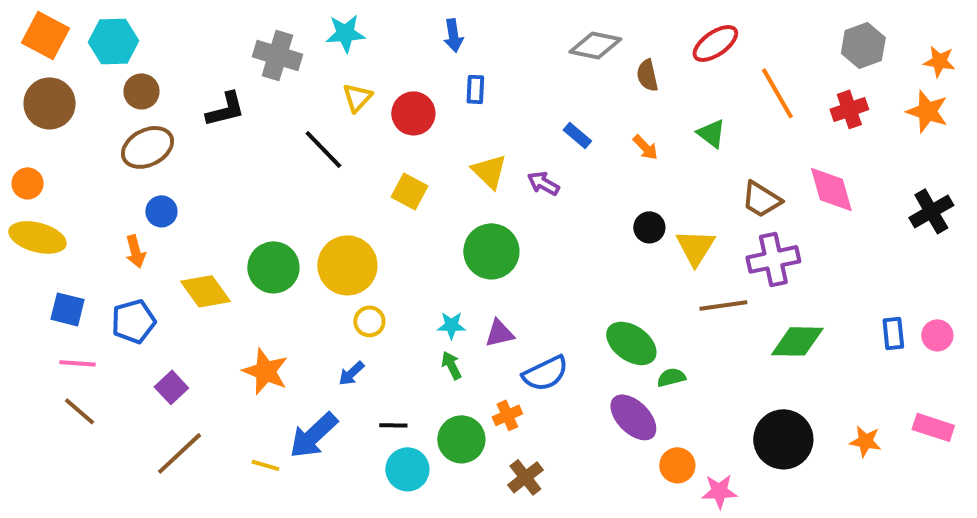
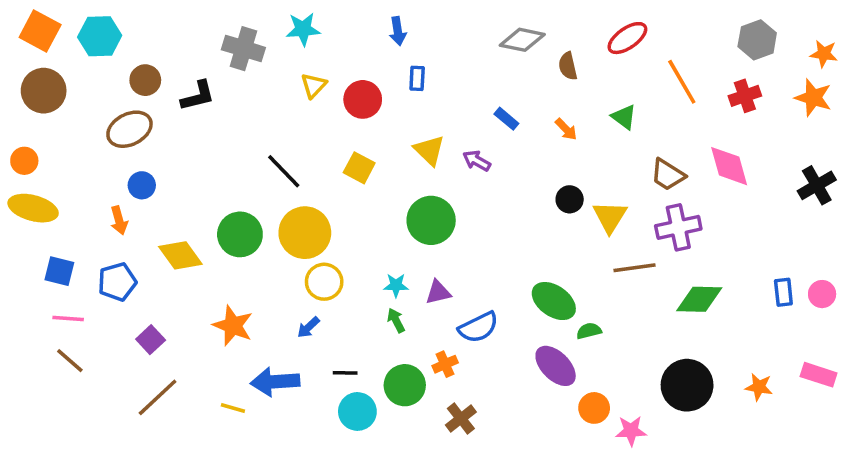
brown circle: (141, 91) -> (145, 80), moved
black line: (323, 149) -> (284, 171), moved
yellow circle: (369, 321) -> (324, 282), size x1.4
blue arrow: (313, 435) -> (275, 382), turned 39

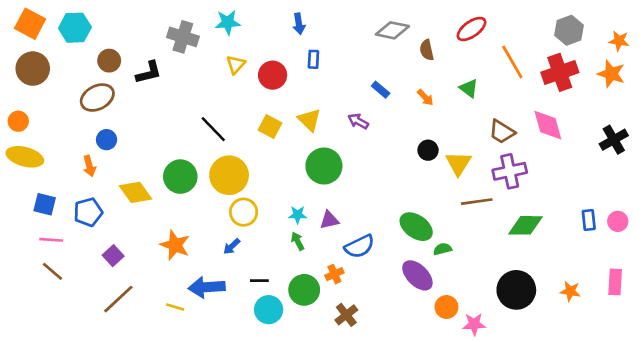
red cross: (745, 96) -> (560, 72), size x1.5
yellow triangle: (429, 150) -> (309, 120), moved
pink rectangle: (819, 375) -> (615, 282), turned 75

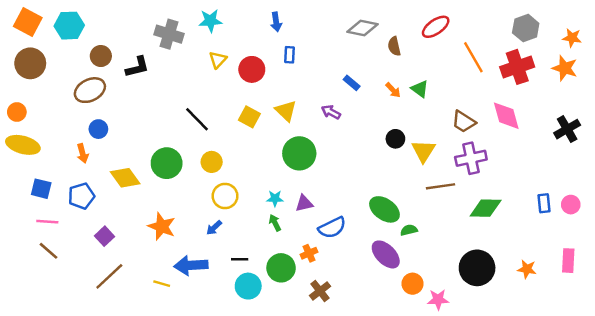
green triangle: (469, 88) -> (420, 89), moved
yellow circle: (229, 175) -> (212, 162), size x0.6

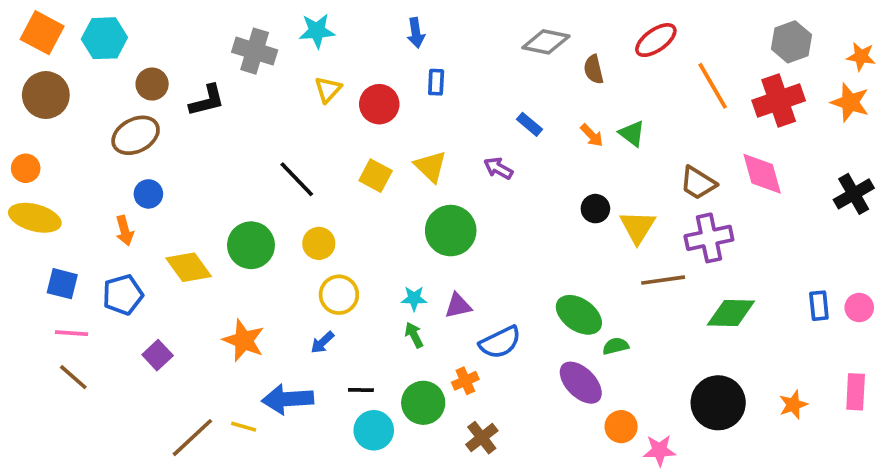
orange star: (527, 269) -> (793, 405), turned -30
brown line: (109, 276) -> (192, 438), moved

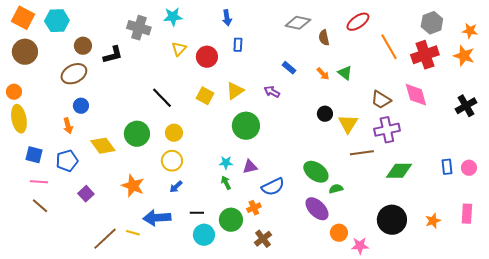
yellow triangle: (431, 166) -> (235, 91), turned 42
yellow ellipse: (35, 218) -> (19, 119), turned 64
yellow circle: (339, 295) -> (172, 161), moved

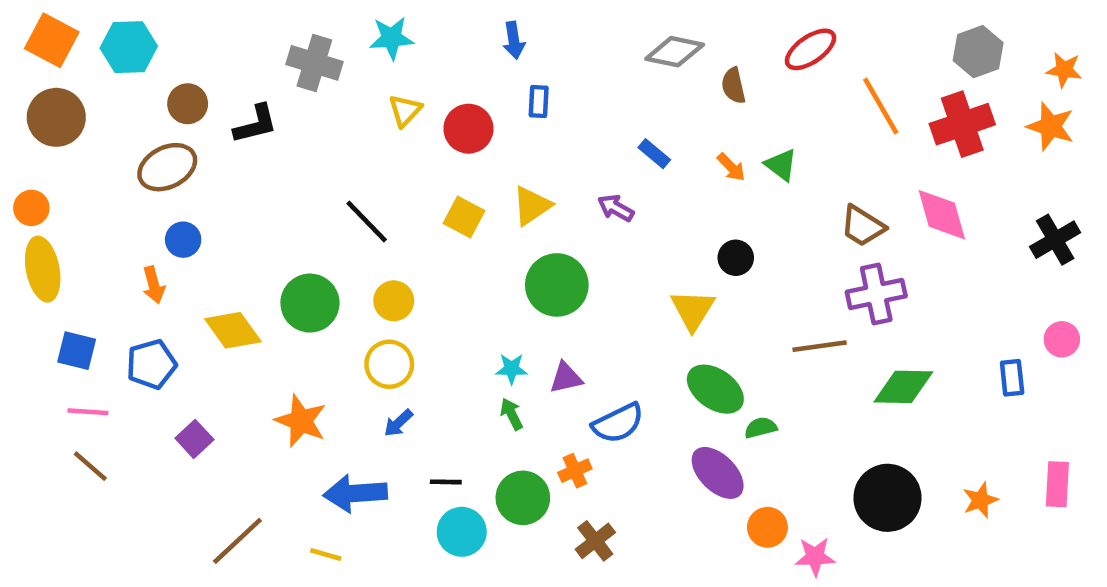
yellow triangle: (348, 124) -> (693, 310), moved
pink circle: (469, 168) -> (1062, 339), moved
yellow line: (133, 233) -> (326, 554), moved

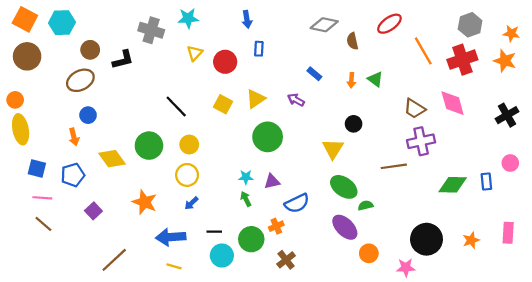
orange arrow: (731, 167) -> (351, 80), turned 48
green diamond: (903, 387) -> (453, 185), moved
yellow line: (326, 554) -> (174, 266), moved
pink star: (815, 557) -> (406, 267), moved

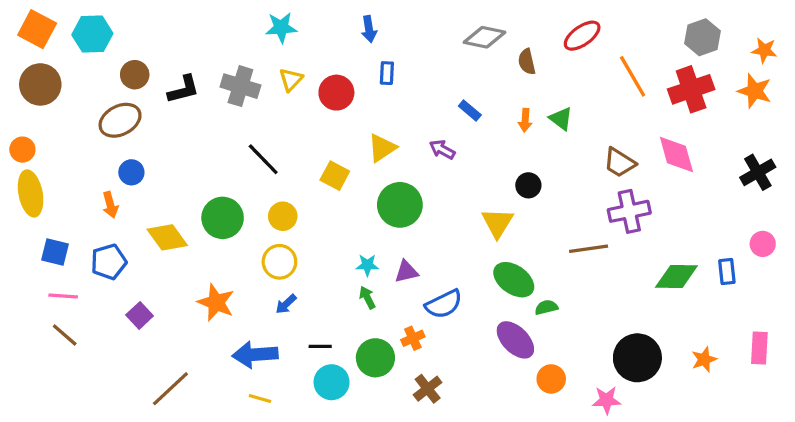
gray cross: (151, 30) -> (240, 86), moved
yellow square: (223, 104) -> (335, 176), moved

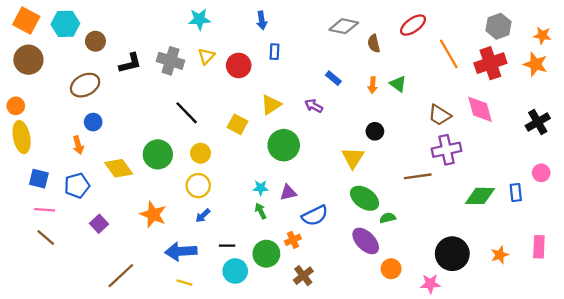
brown circle: (135, 75) -> (95, 41), moved

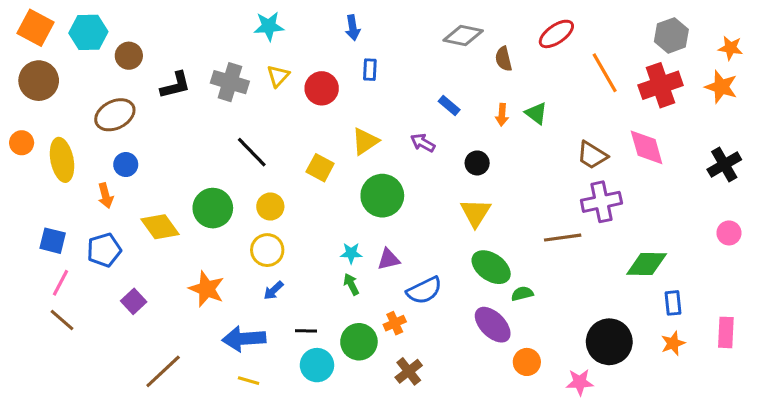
black circle: (375, 131) -> (477, 163), moved
yellow ellipse: (22, 137) -> (62, 160), moved
blue rectangle: (516, 192) -> (673, 303), moved
pink line: (45, 210) -> (60, 283), turned -66

